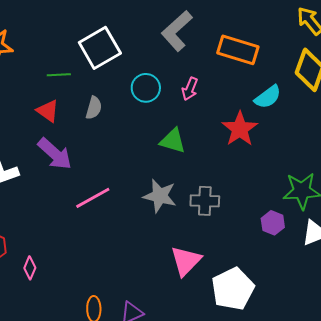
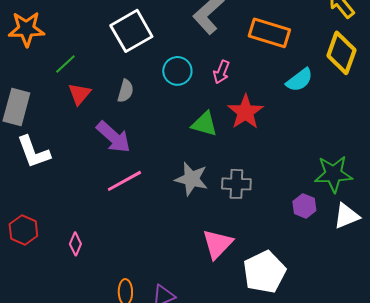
green line: (59, 75) -> (65, 64), moved, turned -40
red triangle: (48, 111) -> (79, 94), turned 35
red star: (240, 129) -> (245, 112), moved
purple arrow: (55, 154) -> (113, 137), moved
pink diamond: (30, 268) -> (75, 244), moved

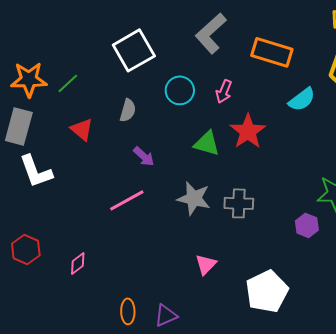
orange star: (26, 29) -> (29, 79), moved
red triangle: (79, 94) -> (82, 129), moved, turned -30
purple arrow: (113, 137) -> (144, 156), moved, size x0.6
pink diamond: (75, 244) -> (78, 263), turned 30
pink triangle: (217, 244) -> (206, 264), moved, size x0.7

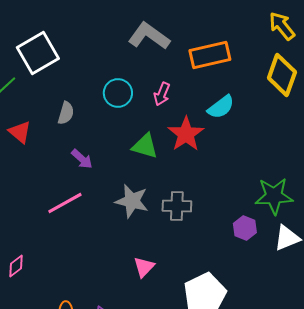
gray L-shape: (211, 33) -> (149, 36), turned 78
white square: (134, 50) -> (38, 53), moved
orange rectangle: (272, 52) -> (210, 55), turned -30
cyan semicircle: (302, 99) -> (221, 107), moved

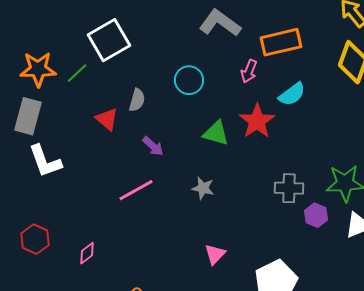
pink arrow: (162, 94) -> (249, 71), moved
red triangle: (20, 132) -> (107, 119), moved
gray star: (132, 201) -> (203, 188), size x0.7
gray cross: (177, 206) -> (289, 188), moved

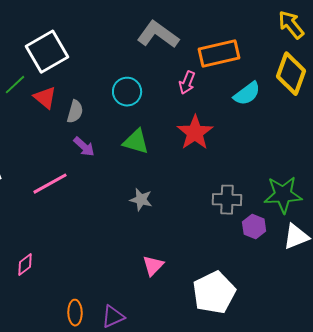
cyan semicircle: (292, 94) -> (247, 94), moved
red triangle: (107, 119) -> (45, 98), moved
green triangle: (216, 133) -> (136, 142), moved
purple arrow: (153, 146) -> (84, 147), moved
pink line: (136, 190) -> (50, 184), moved

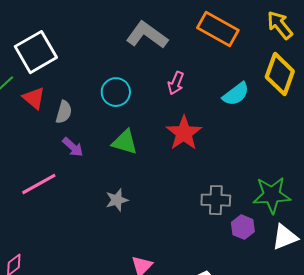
orange rectangle: (219, 54) -> (218, 29), moved, turned 42
gray star: (141, 200) -> (117, 200), moved, turned -30

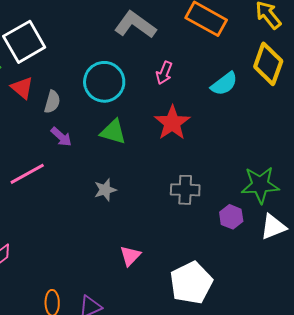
cyan circle: (116, 92) -> (104, 82), size x1.4
gray cross: (216, 200) -> (185, 190), moved

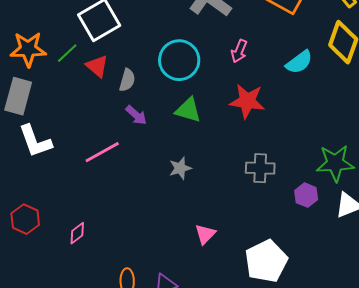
red star: (172, 123) -> (247, 101), turned -30

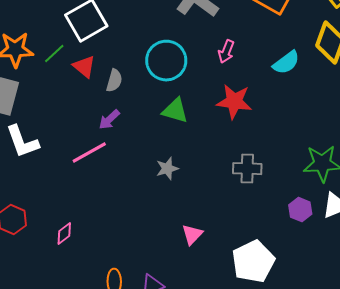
purple arrow: (136, 115) -> (109, 120), moved, turned 95
purple hexagon: (306, 195) -> (300, 210), moved

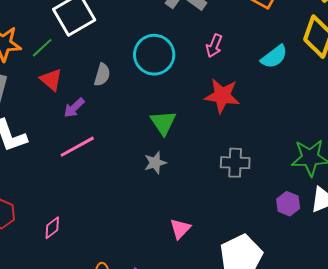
red triangle: (84, 67) -> (51, 80), moved
green triangle: (175, 111) -> (163, 123), moved, turned 40
purple arrow: (109, 120) -> (74, 108), moved

